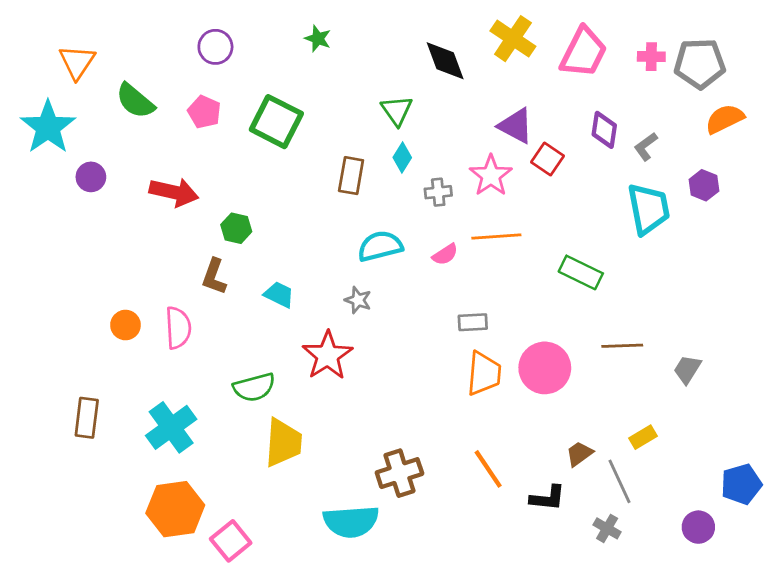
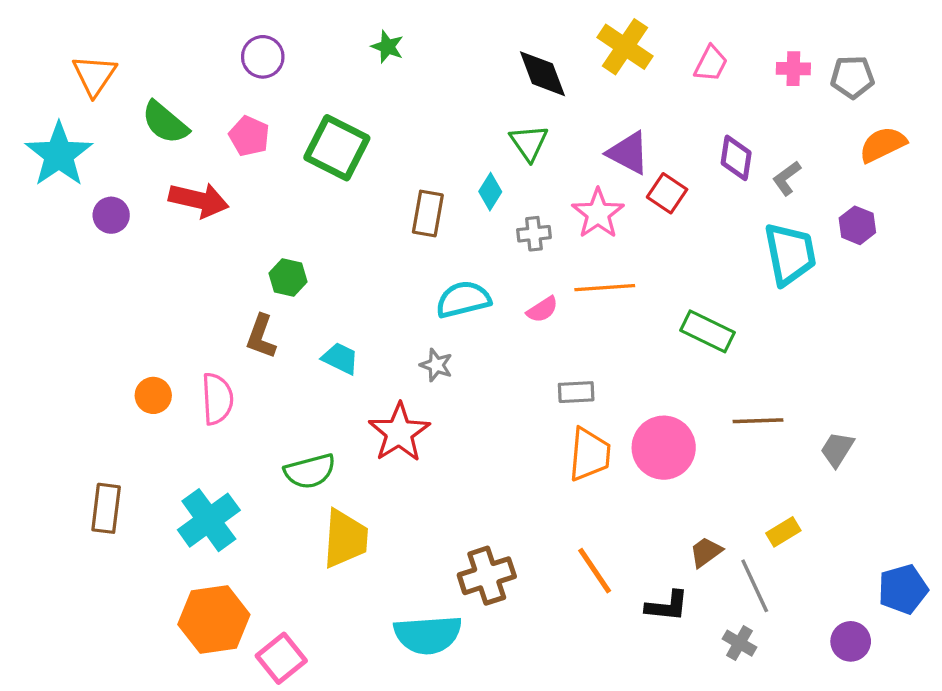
pink trapezoid: (584, 52) -> (711, 64), size x0.6
gray pentagon: (700, 63) -> (852, 77), size x0.7
green triangle: (397, 111) -> (529, 143), moved
red arrow: (174, 192) -> (199, 200), moved

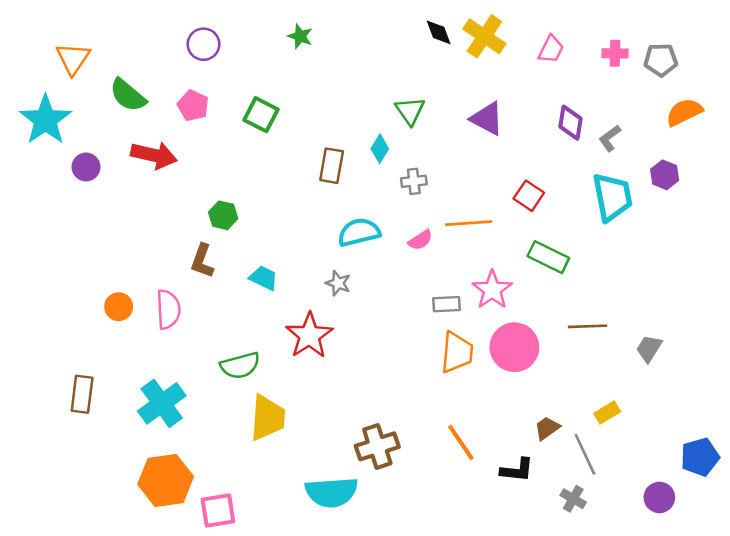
black diamond: (542, 74) -> (439, 32), moved, size x0.7
green square: (337, 148) -> (261, 115), size x0.7
red square: (667, 193) -> (529, 196), moved
pink star: (598, 213) -> (492, 290), moved
pink square: (281, 658) -> (218, 510), turned 30

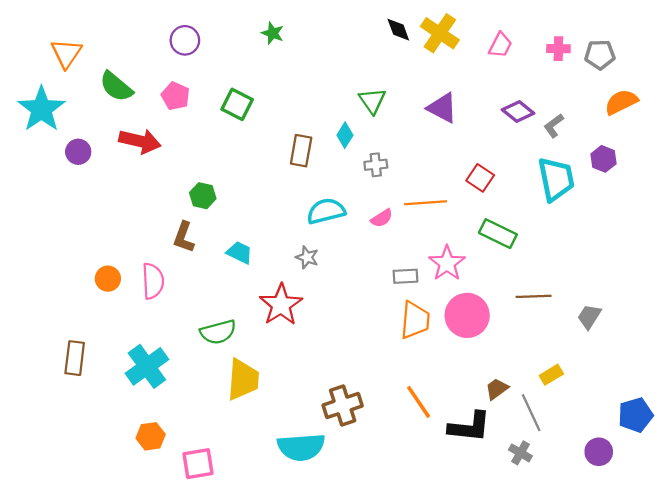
purple diamond: (571, 123) -> (518, 111), turned -60
black L-shape: (517, 470) -> (469, 427), size x1.4
orange hexagon: (166, 480) -> (151, 436), size x0.6

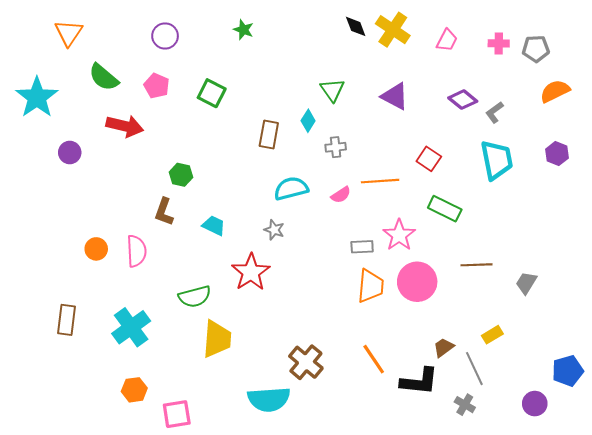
orange triangle: (66, 53) -> (69, 33), moved
purple circle: (78, 152) -> (70, 153), moved
purple hexagon: (603, 159) -> (557, 154), moved
brown cross: (343, 406) -> (306, 362), turned -32

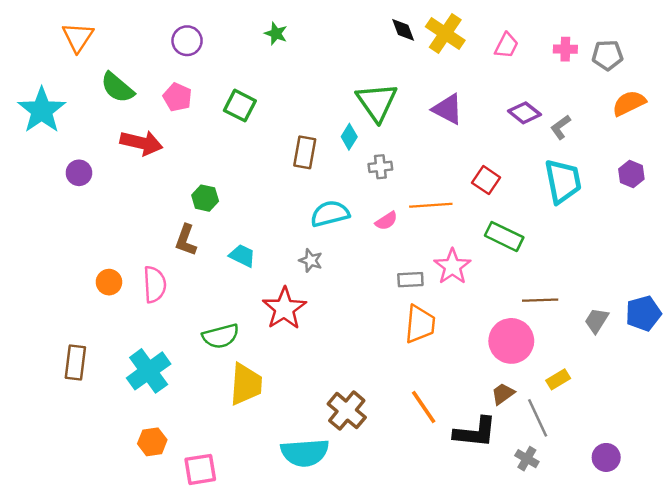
green triangle: (332, 90) -> (377, 102), size x1.5
pink circle: (417, 282) -> (511, 341), moved
blue pentagon: (568, 371) -> (643, 313), moved

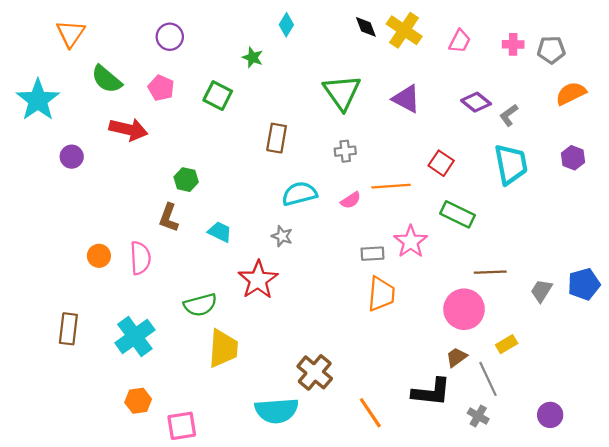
green star: (276, 34) -> (253, 57), moved
cyan diamond: (349, 137) -> (286, 25), moved
orange line: (424, 407) -> (370, 413), moved

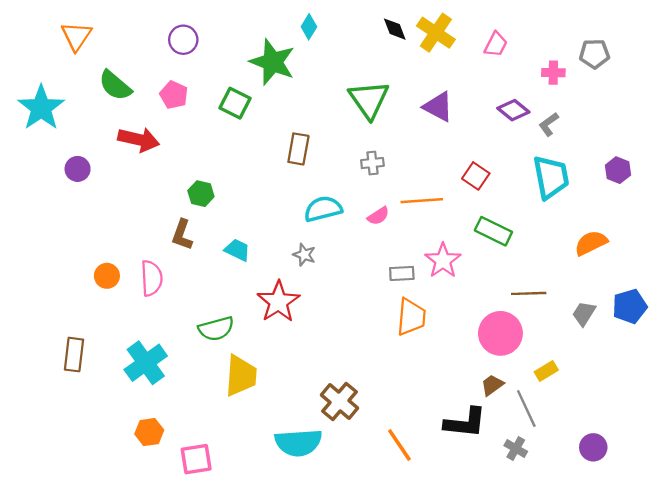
pink cross: (513, 44) -> (553, 73), moved
green star: (253, 57) -> (273, 62), size x2.0
orange semicircle: (571, 93) -> (591, 243), moved

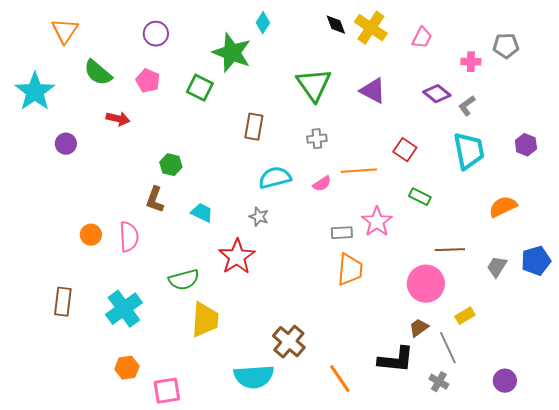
red arrow: (139, 140) -> (118, 119), size x0.7
green rectangle: (493, 231) -> (420, 197), size x0.7

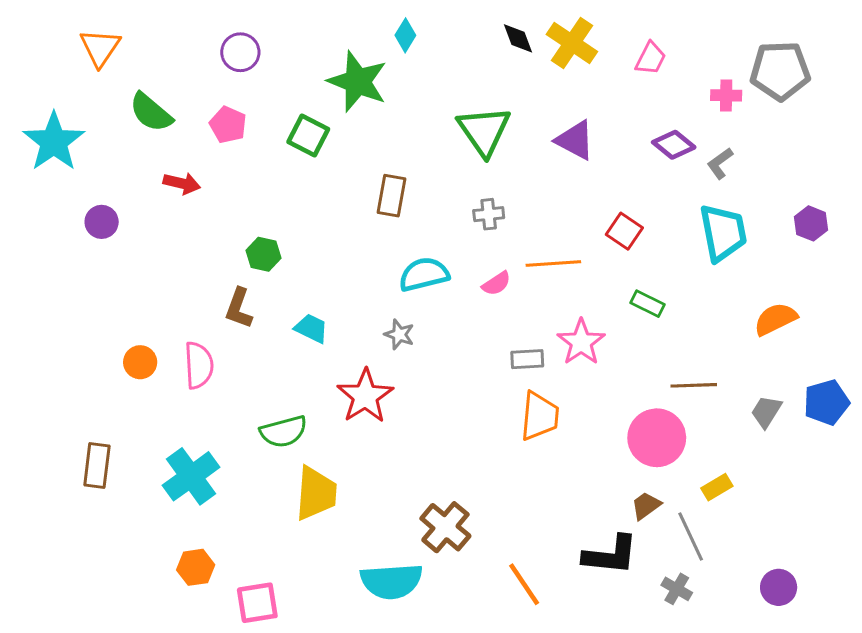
gray pentagon: (506, 46) -> (780, 71), size x1.5

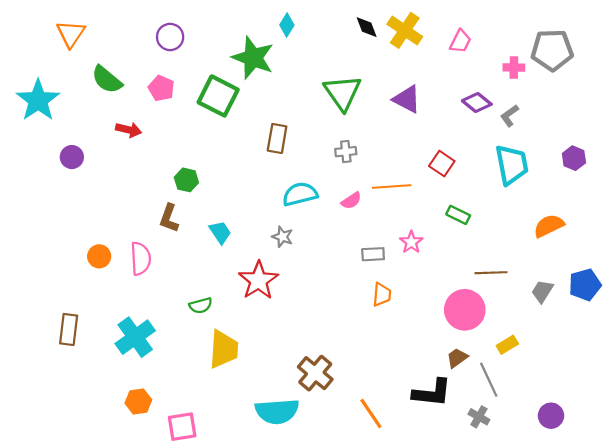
green square: (308, 136) -> (218, 96), size x1.4
cyan trapezoid: (311, 328) -> (220, 232), turned 30
pink star: (581, 342) -> (411, 242), size x0.7
orange trapezoid: (540, 416) -> (382, 295), size x0.7
green semicircle: (284, 432) -> (201, 305), size x0.7

